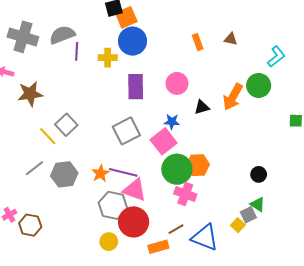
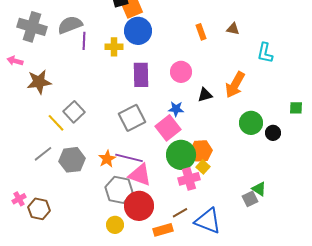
cyan L-shape: (276, 57) -> (265, 53), moved, turned 140
green circle: (259, 85) -> (251, 123), moved
black circle: (259, 174) -> (273, 133), moved
pink cross: (185, 194) -> (189, 179), turned -35
yellow square: (238, 225) -> (203, 167), moved

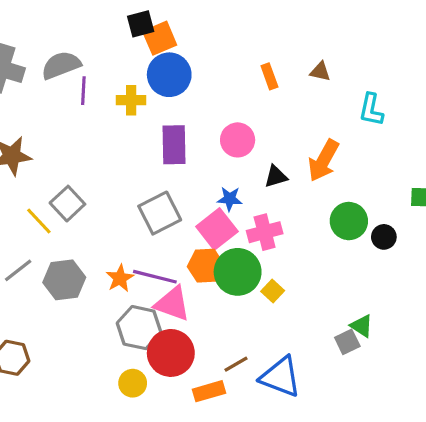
orange hexagon: (201, 151) -> (206, 266), moved
pink cross: (189, 179) -> (265, 232), moved

